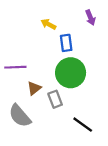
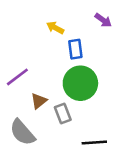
purple arrow: (90, 18) -> (103, 20), turned -32
purple line: (15, 67) -> (17, 77), turned -35
black line: (83, 125) -> (94, 142), turned -40

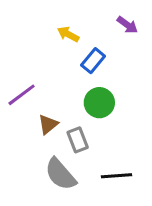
blue rectangle: (75, 49) -> (93, 61), turned 48
green circle: (80, 83) -> (99, 103), size x0.7
gray semicircle: (22, 132) -> (60, 174), moved

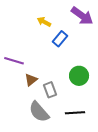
purple arrow: (127, 25) -> (82, 16), size x1.6
purple line: (22, 95) -> (14, 61), turned 54
green circle: (99, 103) -> (79, 76), moved

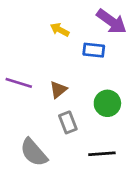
blue rectangle: (60, 39) -> (94, 50), moved, turned 56
brown triangle: (31, 80) -> (58, 90), moved
gray semicircle: (39, 112) -> (34, 152), moved

